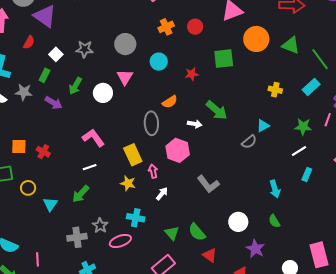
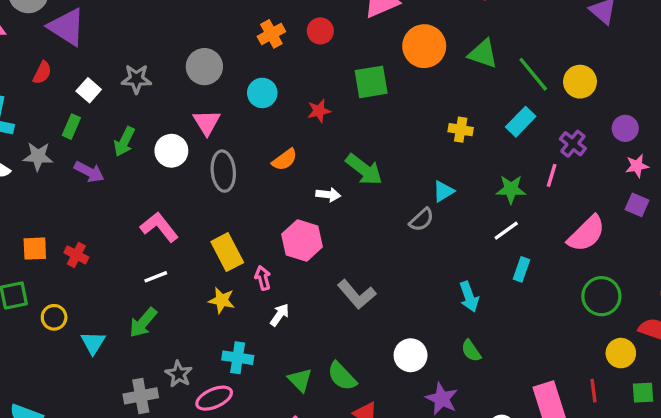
gray ellipse: (151, 123) -> (223, 171), moved

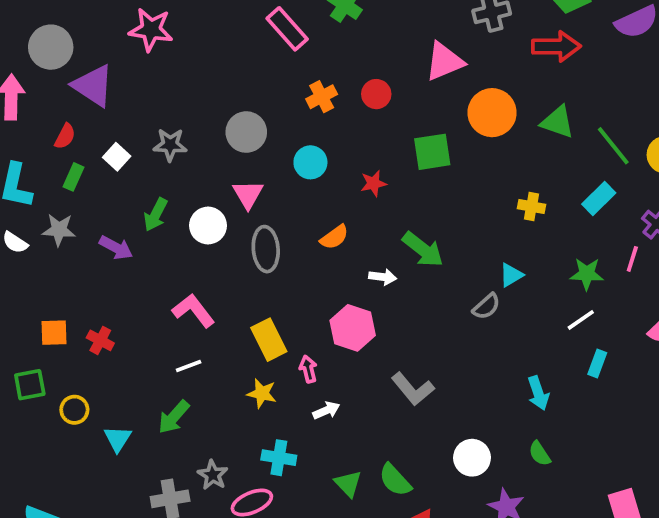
green rectangle: (71, 127) -> (74, 177), moved
white arrow: (280, 315) -> (326, 410), turned 30

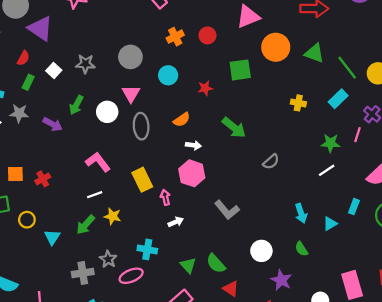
cyan triangle: (511, 275) -> (330, 224), moved
white arrow: (383, 277) -> (193, 145), moved
red cross: (100, 340) -> (43, 179), turned 32
cyan rectangle: (597, 363) -> (354, 207), moved
yellow star: (262, 393) -> (113, 216), moved

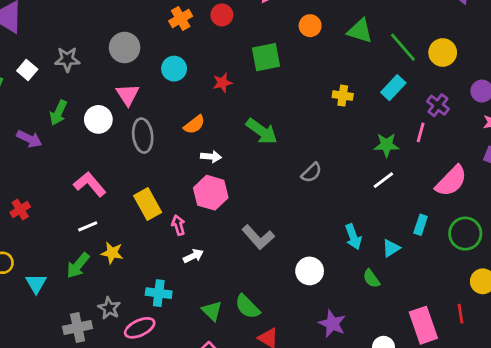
orange circle: (276, 47) -> (310, 26), size x0.6
green semicircle: (301, 249) -> (371, 279), moved
white circle: (261, 251) -> (310, 271), moved

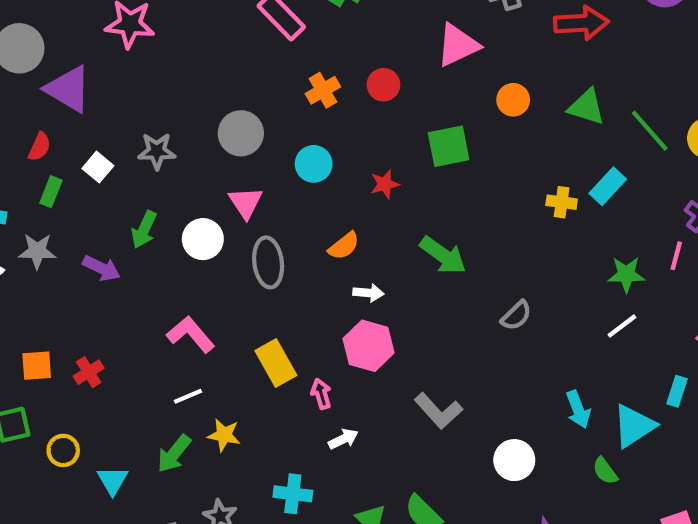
cyan rectangle: (393, 88) -> (608, 186), moved
cyan triangle: (391, 248) -> (634, 426), size x1.6

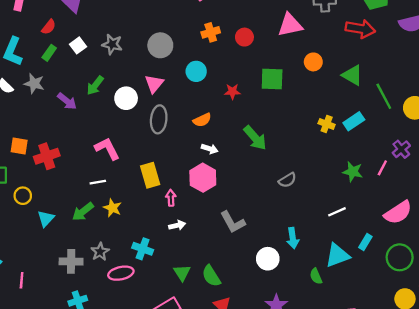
white line: (622, 326) -> (337, 212), moved
red cross: (89, 372) -> (47, 156), size x1.5
cyan arrow: (578, 409) -> (293, 238), moved

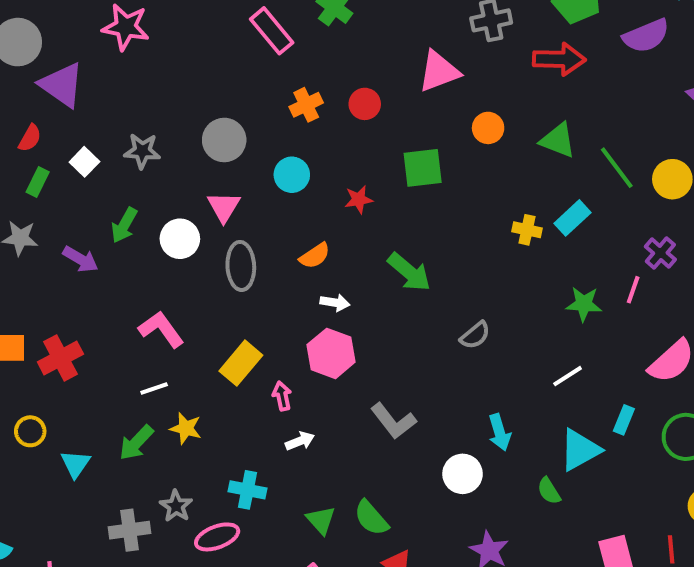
yellow rectangle: (150, 175) -> (241, 363), turned 65

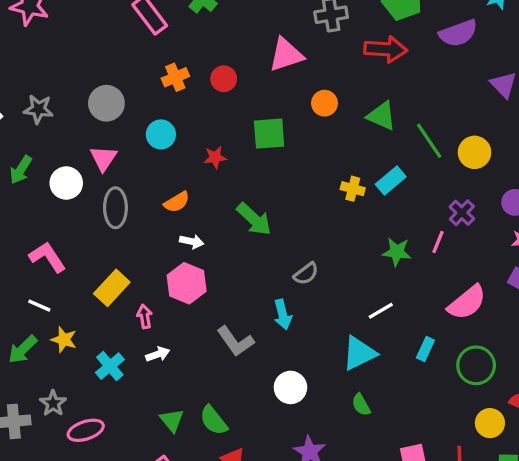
white line: (154, 389) -> (39, 306), turned 40
cyan arrow: (499, 432) -> (283, 315), moved
cyan triangle: (580, 450) -> (359, 353), moved
cyan cross: (247, 490) -> (110, 366), moved, turned 36

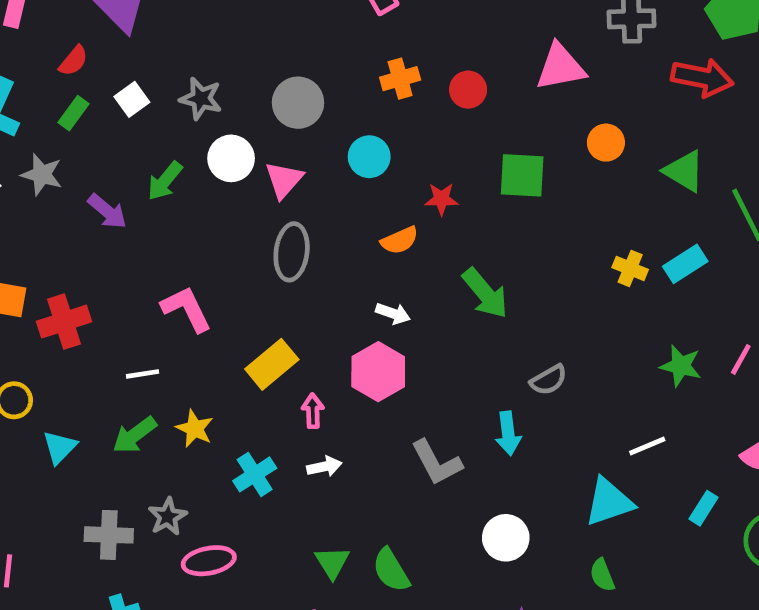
white circle: (66, 183) -> (231, 158), moved
orange semicircle: (177, 202) -> (400, 240), moved
white line: (39, 306) -> (143, 374), moved, turned -40

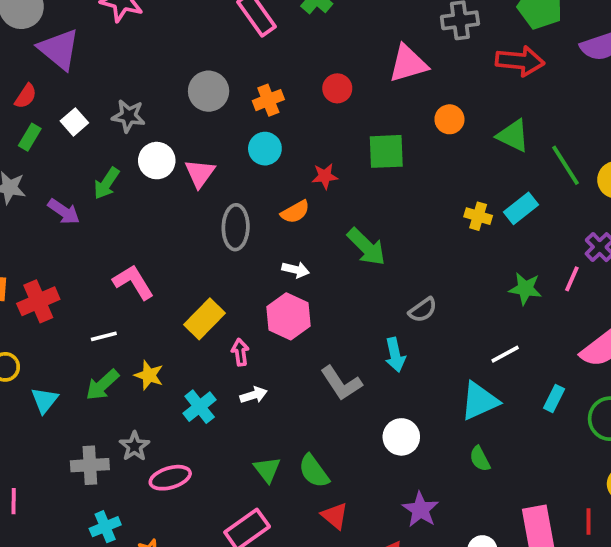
orange cross: (400, 79) -> (268, 100), moved
gray circle: (298, 103) -> (209, 91), moved
gray ellipse: (292, 252) -> (236, 227), moved

